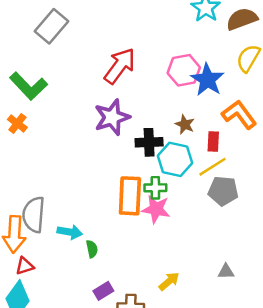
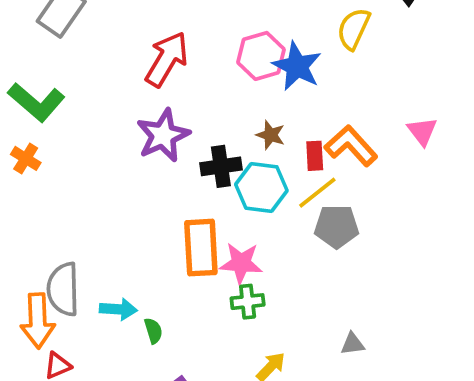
orange L-shape: (239, 115) -> (351, 146), moved
green cross: (155, 188) -> (248, 302), moved

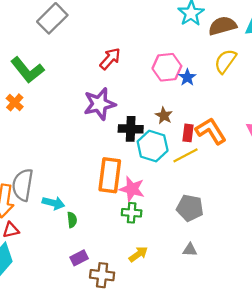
red arrow: (167, 59) -> (110, 59), size x0.7
blue star: (297, 66) -> (187, 77), size x0.6
gray pentagon: (337, 226) -> (190, 208), moved

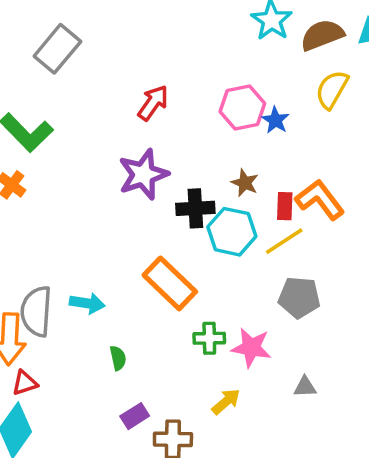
orange rectangle: (110, 175) -> (170, 283), turned -48
pink star: (132, 189) -> (251, 348), moved
cyan arrow: (53, 203) -> (87, 303), moved
gray pentagon: (190, 208) -> (299, 297), moved

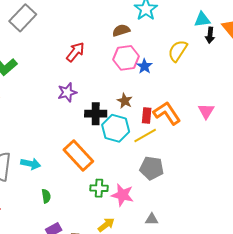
brown semicircle: (322, 35) -> (121, 30), moved, size x0.7
purple star: (143, 174) -> (67, 92), size x0.7

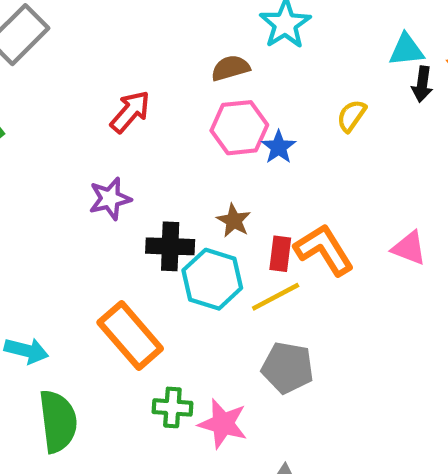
yellow semicircle: (178, 51) -> (351, 116), size x0.7
pink triangle: (206, 111) -> (409, 248), turned -42
green semicircle: (46, 196) -> (58, 421), size x2.0

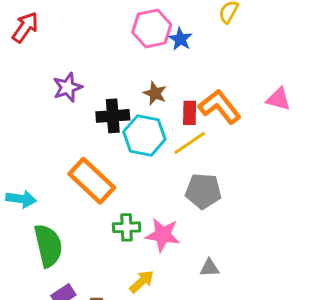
red arrow: (130, 112) -> (25, 27), moved

